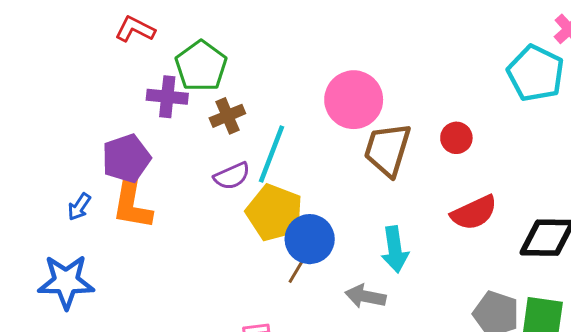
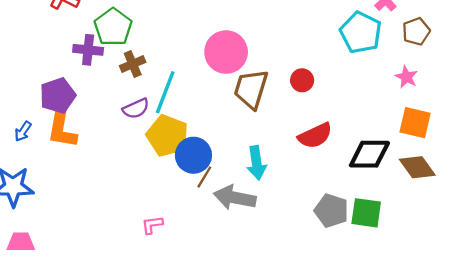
brown line: (298, 268) -> (204, 177), moved
gray arrow: (365, 296) -> (235, 198), size x1.4

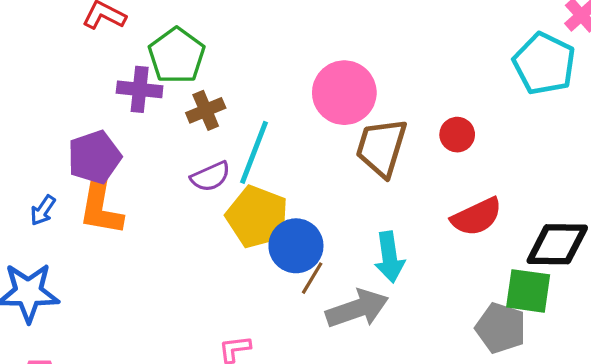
gray arrow: (235, 198) -> (357, 309), turned 150
green square: (366, 213) -> (528, 291), moved

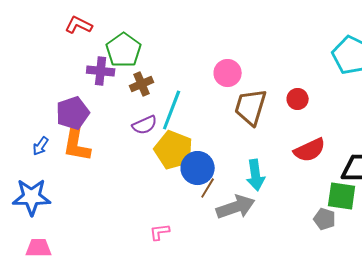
pink circle: (344, 93) -> (228, 73), size x0.7
gray pentagon: (501, 328) -> (325, 219), size x0.7

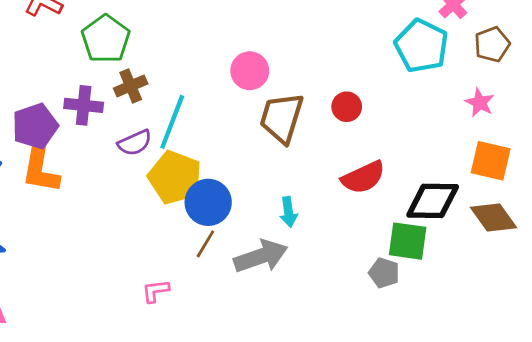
purple cross: (101, 71) -> (84, 105), moved
cyan arrow: (256, 175) -> (289, 212), size x0.7
brown line: (208, 188) -> (205, 244), moved

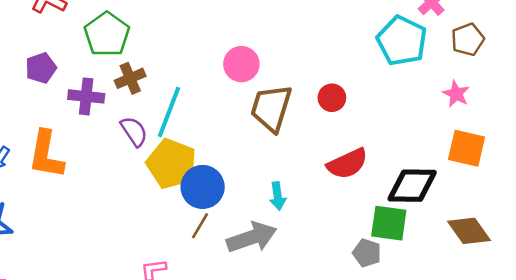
purple pentagon: (35, 126) -> (41, 68), moved, size x0.7
purple semicircle: (135, 143) -> (134, 131), turned -100
brown diamond: (493, 218) -> (469, 231), moved

